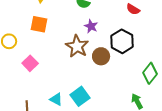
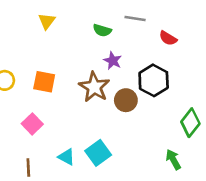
orange square: (39, 24) -> (44, 82), moved
pink square: (30, 63) -> (32, 124), moved

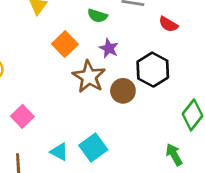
orange square: (44, 82) -> (65, 44), moved, turned 35

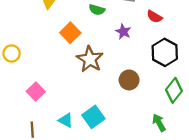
purple star: (109, 48) -> (123, 32), moved
black hexagon: (153, 70) -> (165, 52), moved
brown circle: (123, 91) -> (129, 80), moved

